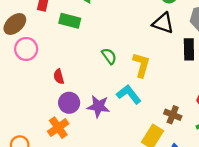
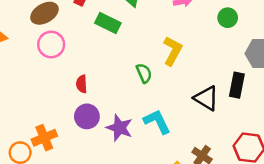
black triangle: (163, 23) -> (206, 98), moved
yellow L-shape: (141, 65) -> (173, 51), moved
orange cross: (58, 128) -> (44, 138), moved

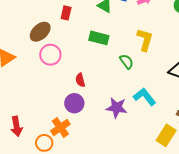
green rectangle: (108, 23) -> (99, 38), moved
purple circle: (87, 116) -> (74, 103), moved

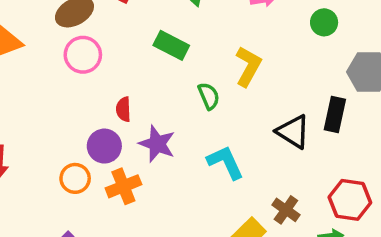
purple star: (117, 108) -> (157, 144), moved
orange cross: (60, 128) -> (123, 186), moved
orange circle: (44, 143) -> (75, 178), moved

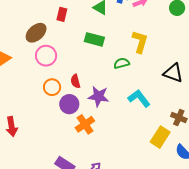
green semicircle: (209, 96) -> (122, 63), turned -70
orange circle: (75, 178) -> (52, 87), moved

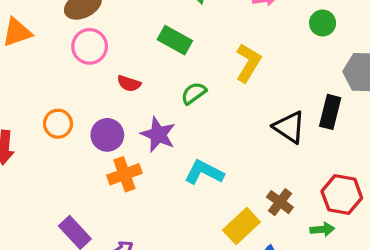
green semicircle: (122, 63) -> (194, 93), moved, turned -35
red semicircle: (75, 81) -> (129, 83), moved, turned -72
orange circle: (52, 87) -> (58, 124), moved
cyan L-shape: (139, 98) -> (204, 172), moved, turned -40

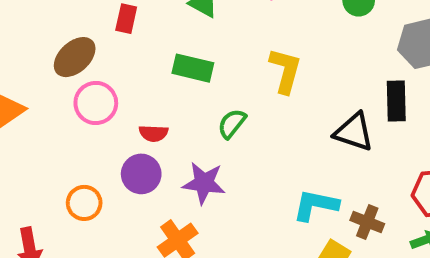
purple circle: (107, 135) -> (141, 174), moved
cyan L-shape: (204, 172) -> (316, 205), moved

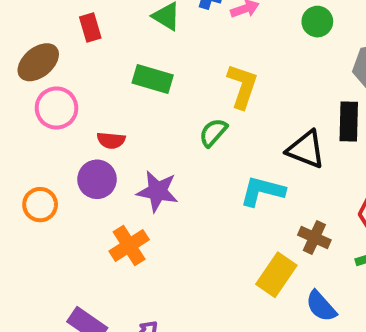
red rectangle: (126, 19) -> (90, 28), turned -32
green semicircle: (232, 124) -> (213, 132), moved
cyan L-shape: (316, 205) -> (262, 191), moved

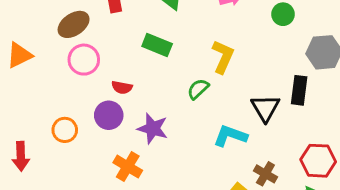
black triangle: (306, 149) -> (265, 108), turned 32
orange cross: (129, 245) -> (128, 167), turned -32

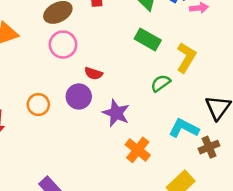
green rectangle: (157, 45) -> (148, 40), moved
orange cross: (128, 167) -> (138, 150), moved
brown cross: (265, 174) -> (209, 147), moved, turned 30

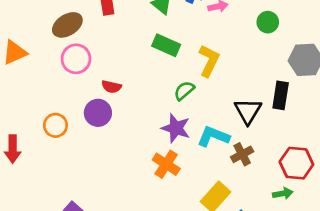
purple star: (116, 113) -> (176, 128), moved

